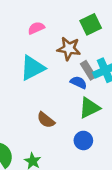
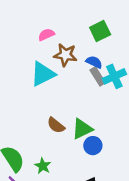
brown star: (69, 49) -> (65, 55), moved
blue semicircle: (79, 82) -> (94, 62), moved
green triangle: (89, 108) -> (82, 129), moved

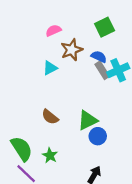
brown star: (65, 55) -> (72, 50), turned -30
cyan triangle: (43, 74) -> (50, 68), size x0.6
brown semicircle: (56, 125) -> (50, 117), moved

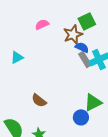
brown star: (72, 50) -> (73, 34), moved
cyan triangle: (50, 68) -> (17, 57), moved
green triangle: (88, 120) -> (93, 102), moved

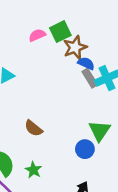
green square: (87, 21) -> (60, 32), moved
green triangle: (93, 102) -> (100, 131), turned -30

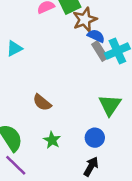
blue circle: (85, 149) -> (95, 138), moved
green star: (33, 170) -> (52, 140), moved

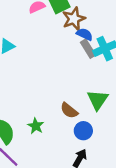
brown semicircle: (42, 102) -> (69, 110), moved
green star: (52, 140) -> (36, 126), moved

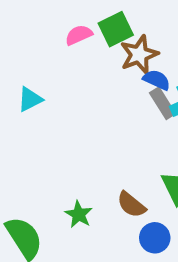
green star: (36, 126) -> (79, 214), moved

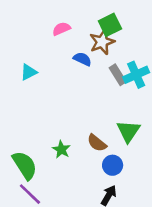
green square: (116, 29) -> (110, 25), moved
blue semicircle: (157, 80) -> (82, 59), moved

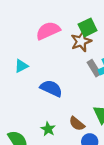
pink semicircle: (61, 29) -> (48, 31), size x1.6
blue semicircle: (82, 59) -> (51, 88), moved, size x1.5

